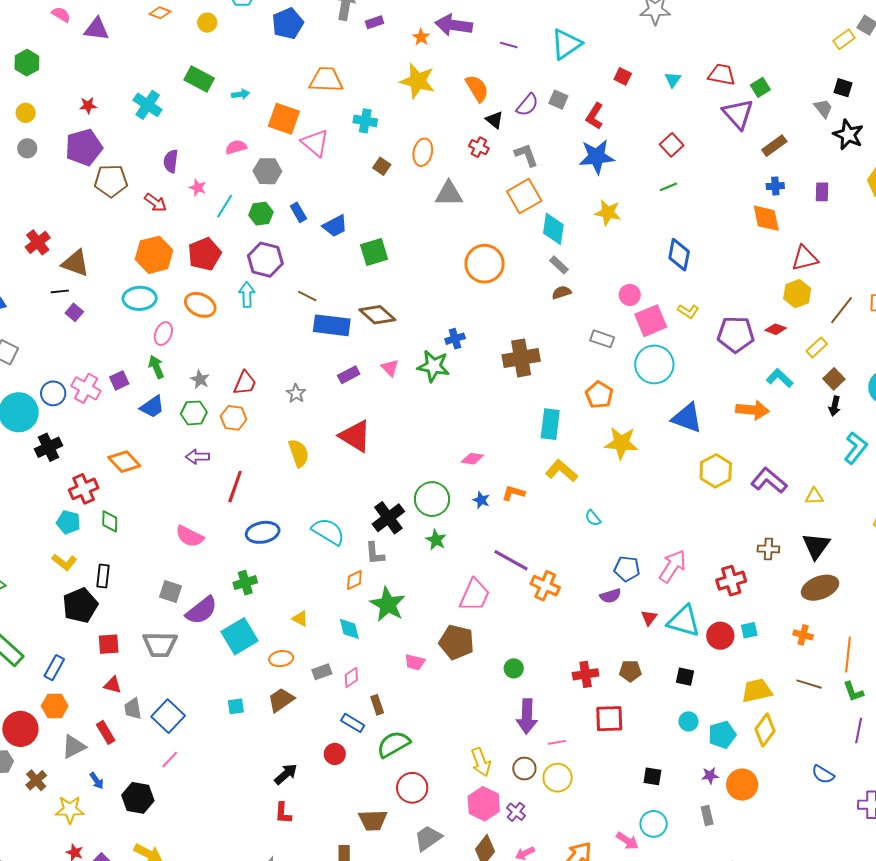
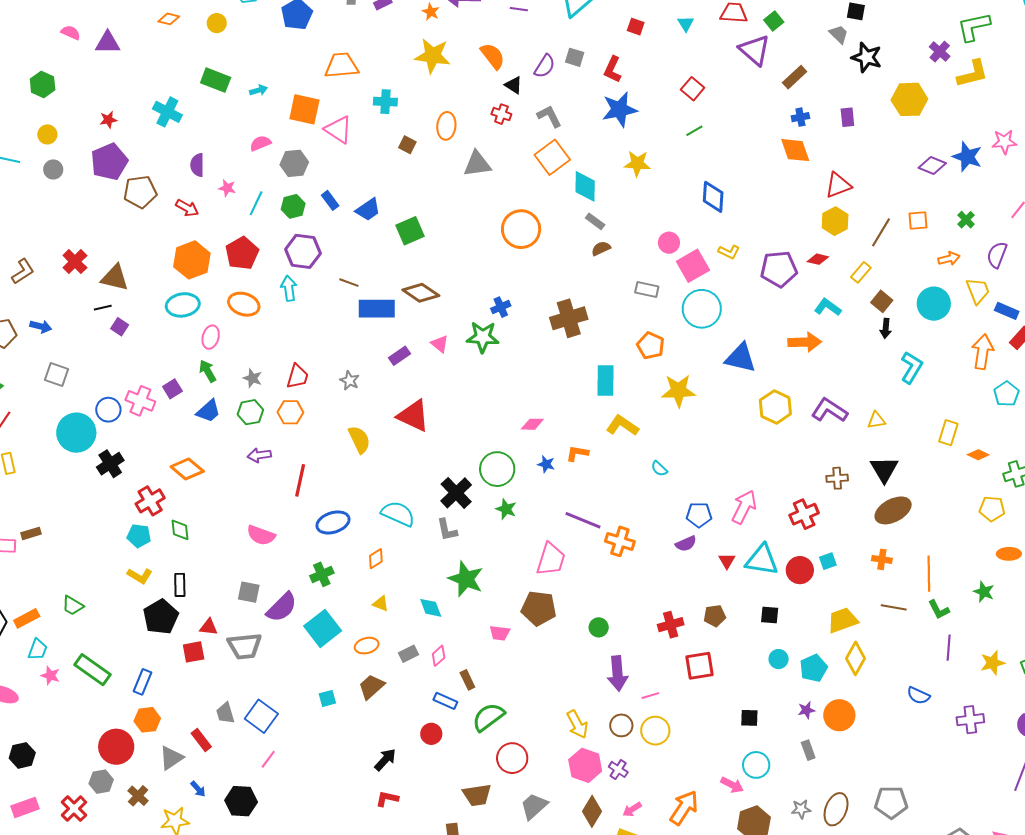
orange diamond: (354, 580) -> (376, 559), moved
red triangle: (113, 685) -> (209, 627), moved
red L-shape: (283, 813) -> (387, 799), turned 105

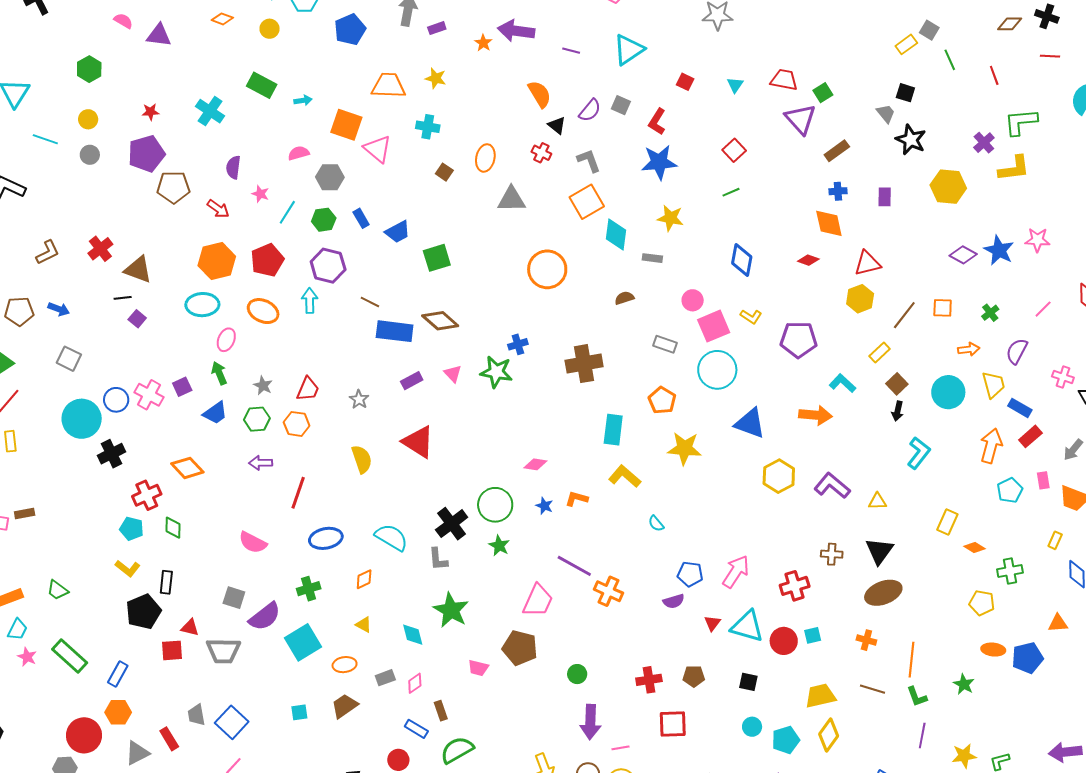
yellow star: (433, 56) -> (436, 78), moved, size x0.6
gray rectangle: (595, 221) -> (652, 258), moved, turned -36
red diamond: (818, 259) -> (808, 260), moved

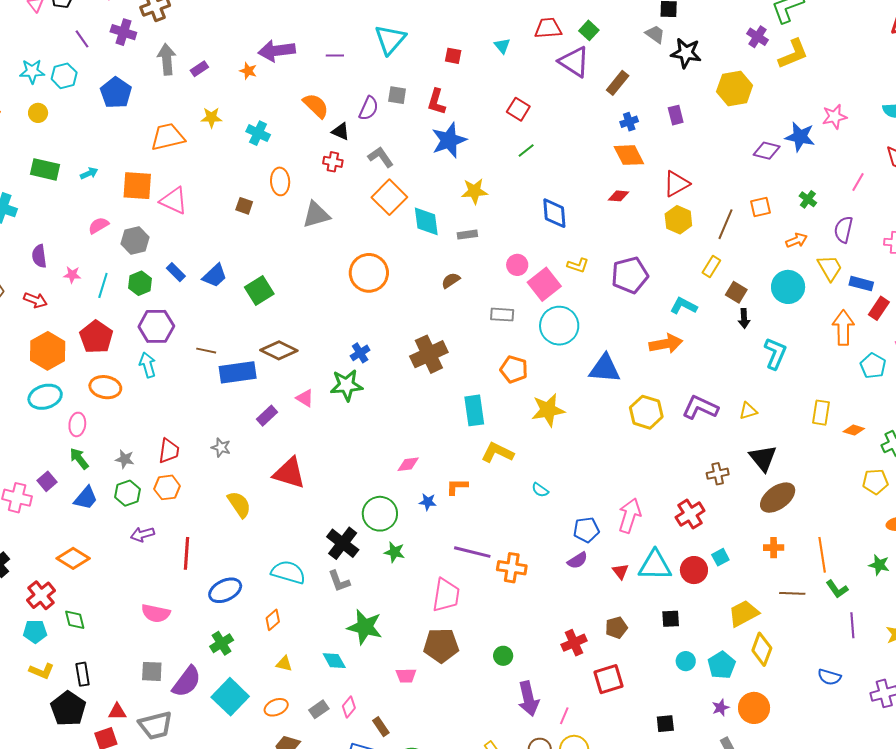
cyan cross: (428, 127) -> (258, 133), moved, turned 30
pink line: (620, 748) -> (564, 716), turned -42

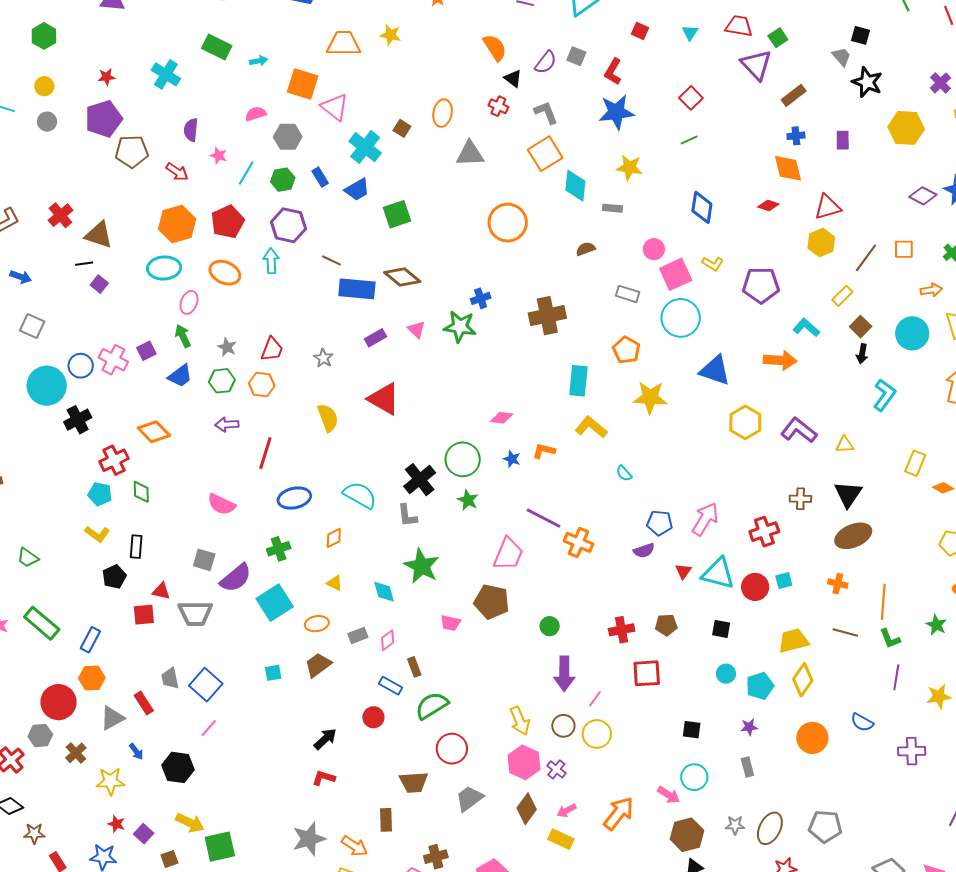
cyan cross: (258, 133) -> (365, 147), moved, size x1.4
orange circle: (754, 708) -> (812, 738), moved
black pentagon: (68, 709) -> (114, 577), size x0.7

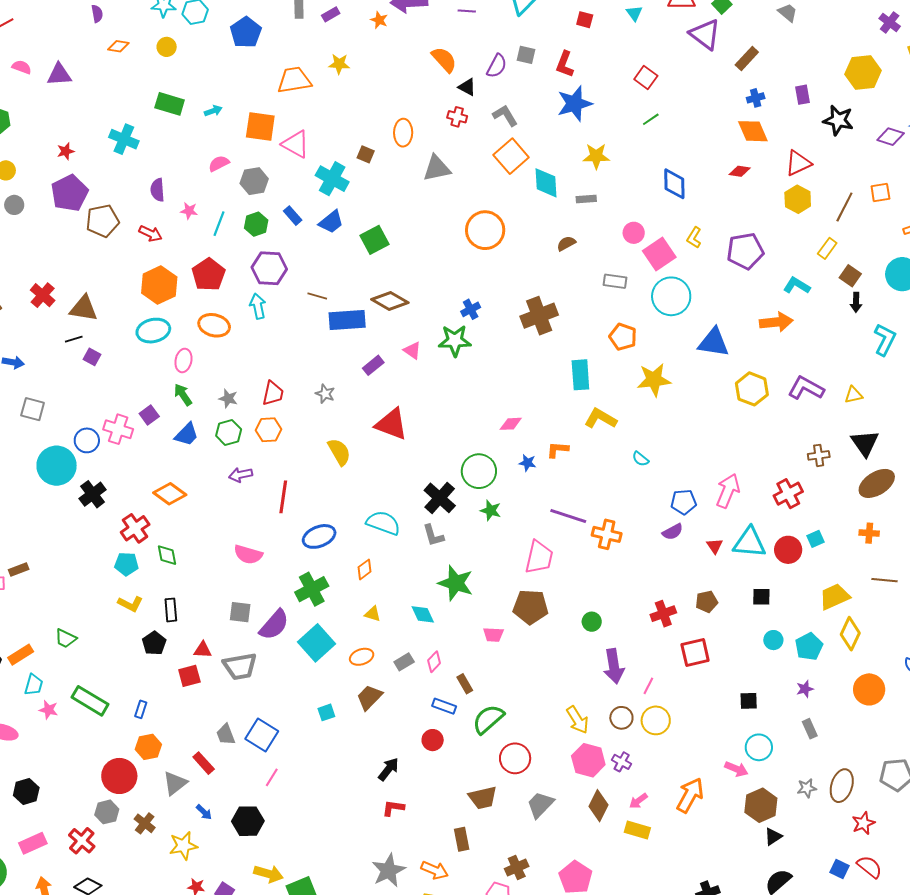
black star: (867, 82) -> (838, 120), moved
yellow L-shape: (713, 264) -> (694, 238), turned 100
green cross: (279, 549) -> (312, 589), size x1.4
blue rectangle: (90, 640) -> (141, 709), size x0.7

